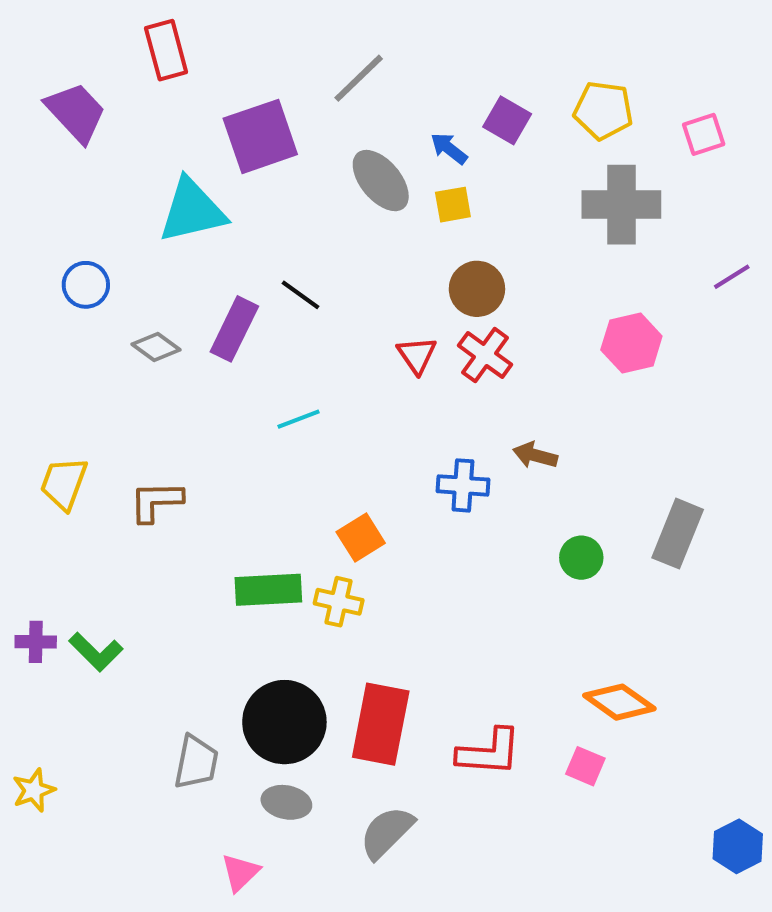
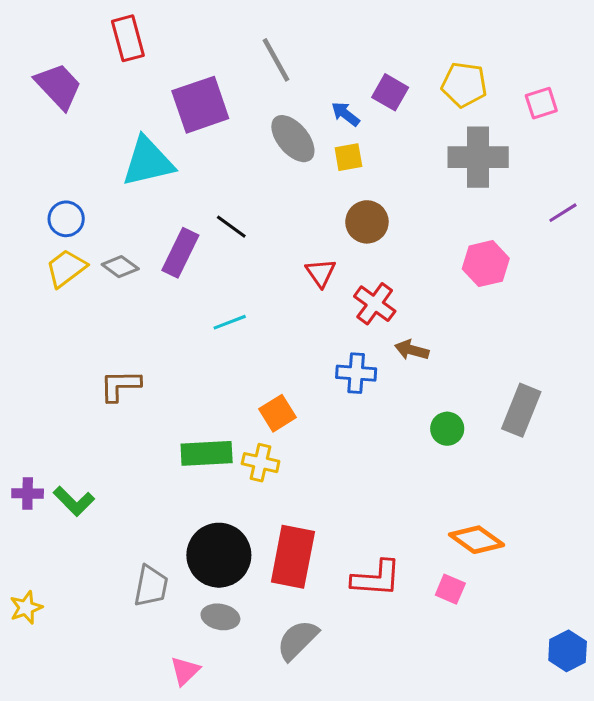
gray line: (359, 78) -> (276, 60), turned -75
red cross: (485, 355) -> (375, 304), moved
yellow trapezoid: (64, 483) -> (66, 268), moved, turned 33

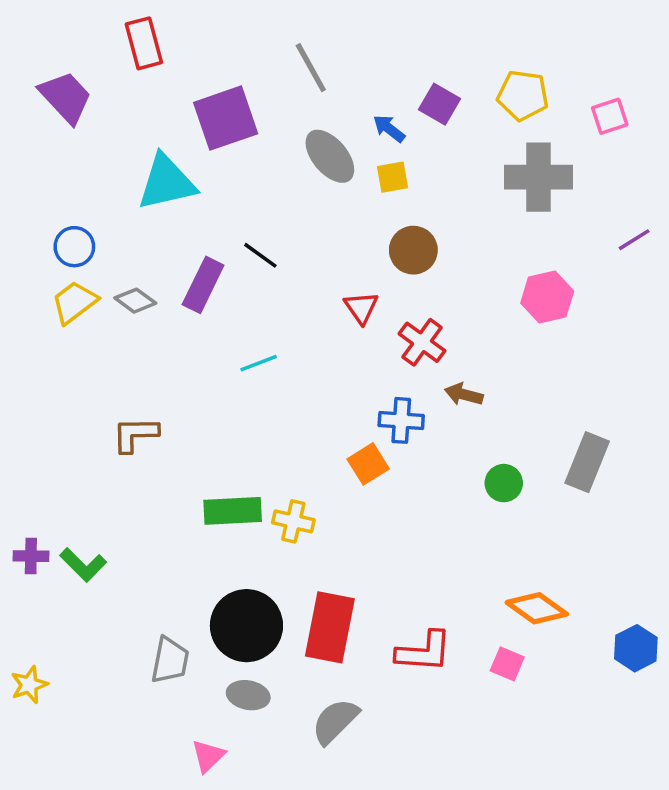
orange square: (277, 413) -> (368, 464), moved
blue hexagon: (568, 651) -> (636, 648), moved

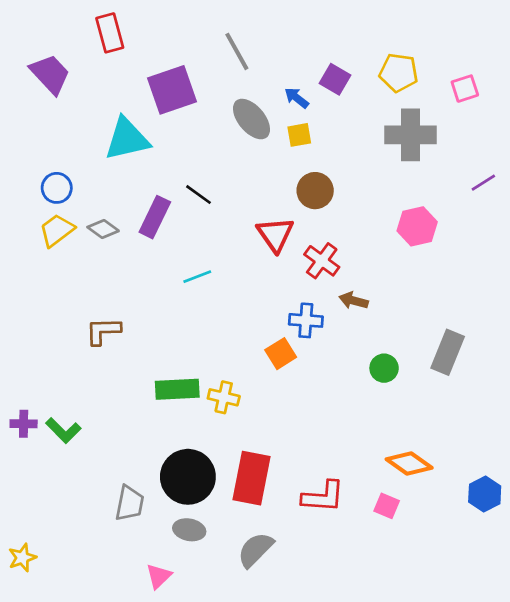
red triangle: (361, 307) -> (275, 234), size x1.4
yellow star: (29, 685) -> (22, 558), moved

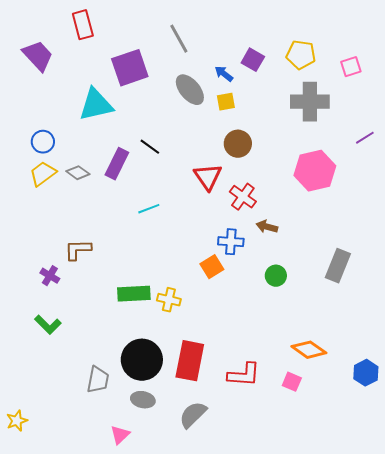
pink hexagon: (417, 226) -> (315, 171), size x1.4
green circle: (384, 368) -> (276, 276), moved
purple cross: (24, 424) -> (50, 276), moved, turned 30

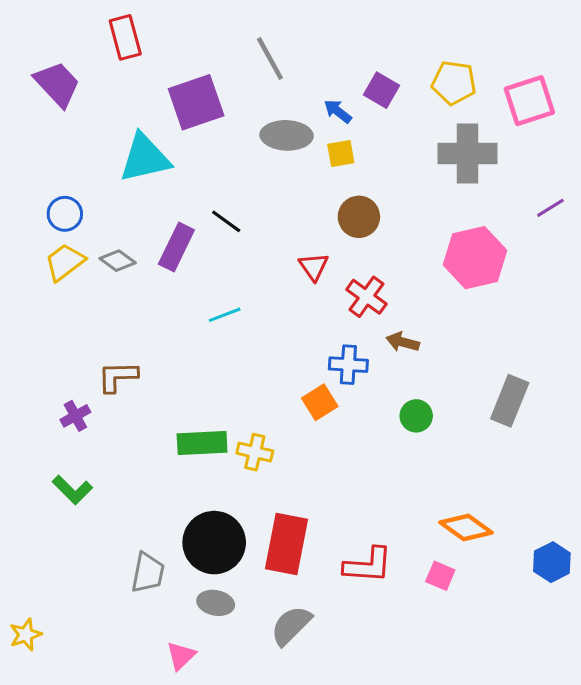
pink square: (351, 67) -> (529, 101), size x1.6
gray ellipse: (190, 90) -> (287, 135), turned -48
red triangle: (208, 177) -> (314, 267), size x0.7
purple cross: (50, 276) -> (75, 416), turned 30

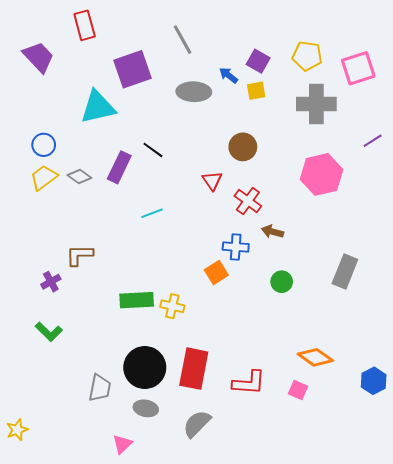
yellow square: (341, 153) -> (256, 91), moved

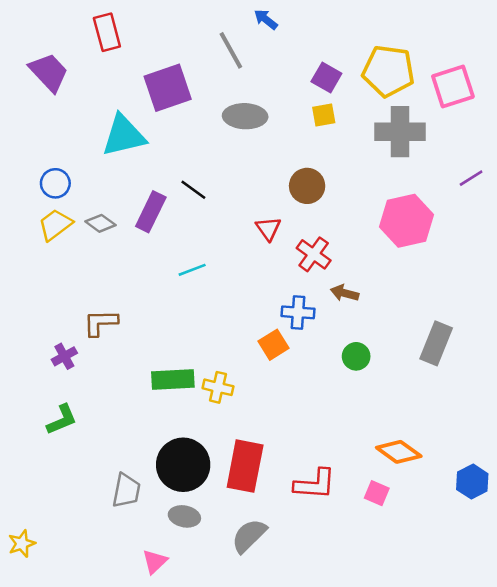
yellow pentagon: (307, 56) -> (388, 71), size x1.4
blue arrow: (229, 75) -> (266, 19), moved
green L-shape: (49, 332) -> (62, 420), turned -68

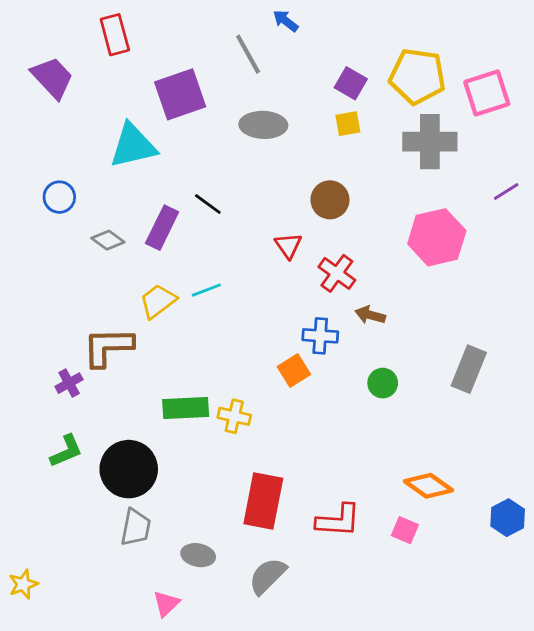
yellow trapezoid: (55, 225) -> (158, 301), moved
brown L-shape: (100, 323) -> (108, 347), size x1.4
black circle: (183, 465) -> (129, 469), moved

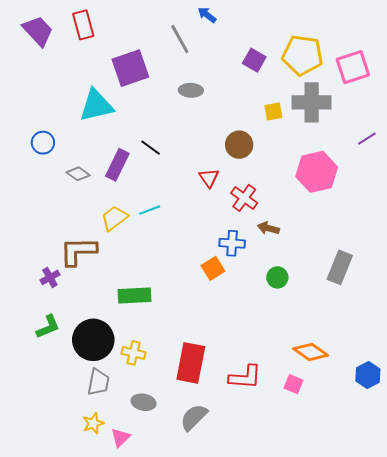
purple trapezoid: (52, 78) -> (38, 31), moved
yellow square: (348, 124) -> (273, 111), moved
gray ellipse: (263, 125) -> (191, 90), size x0.7
yellow cross: (234, 416) -> (133, 353), moved
yellow star: (23, 584) -> (93, 423), moved

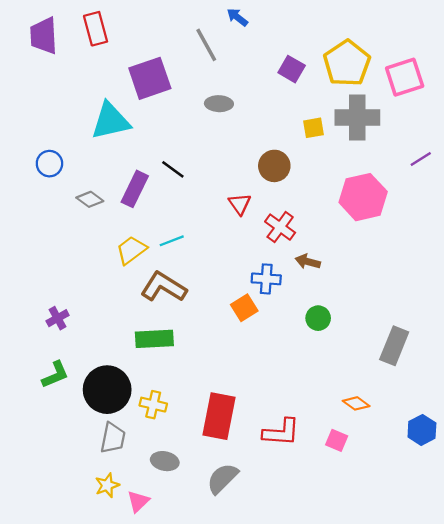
purple trapezoid: (38, 31) -> (44, 36), turned -140
yellow pentagon: (303, 55) -> (347, 63), turned 30
brown L-shape: (78, 251) -> (164, 287), moved, turned 33
gray rectangle: (340, 267) -> (394, 346), moved
orange diamond: (311, 352) -> (356, 403), size x0.7

